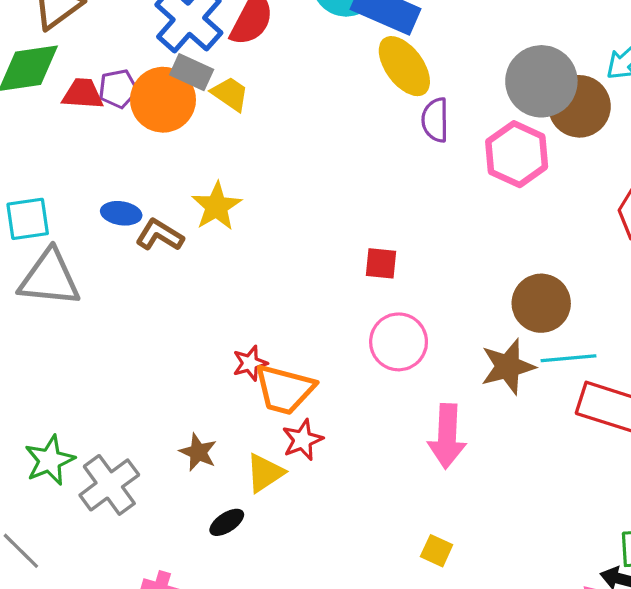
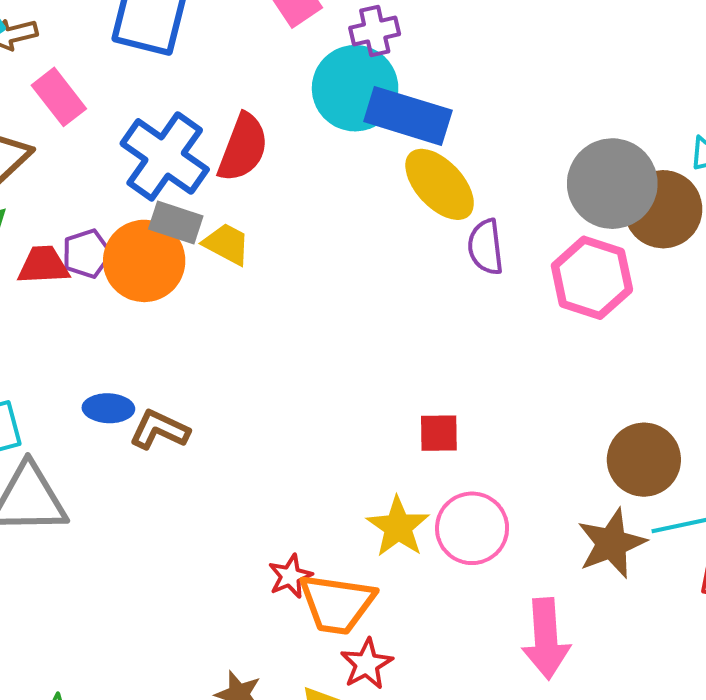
yellow star: (216, 206) -> (398, 527), moved

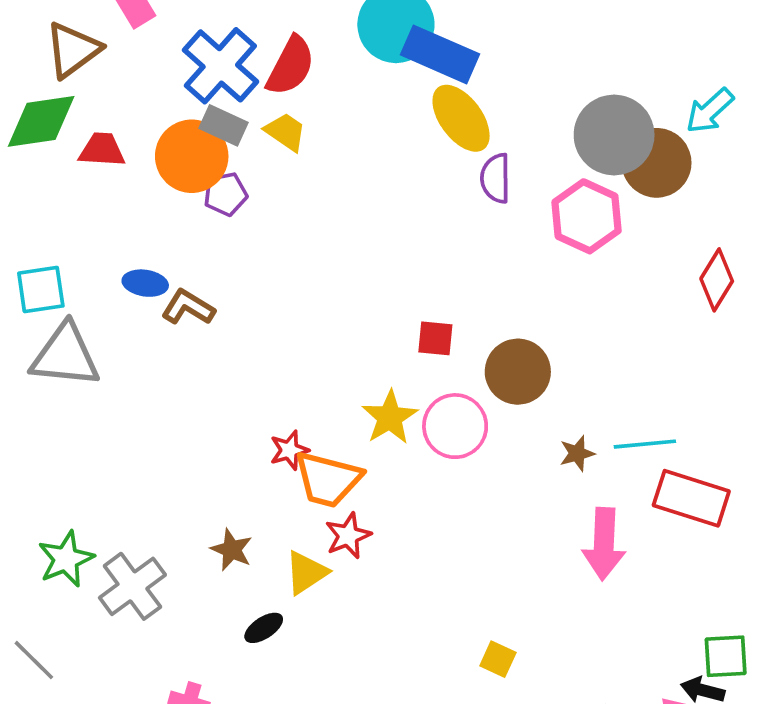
yellow trapezoid: (227, 244) -> (286, 132), moved
purple pentagon: (87, 254) -> (225, 194), moved
brown circle: (644, 460) -> (518, 372), moved
brown star: (611, 543) -> (577, 453), size x0.6
pink arrow: (546, 639) -> (604, 544), moved

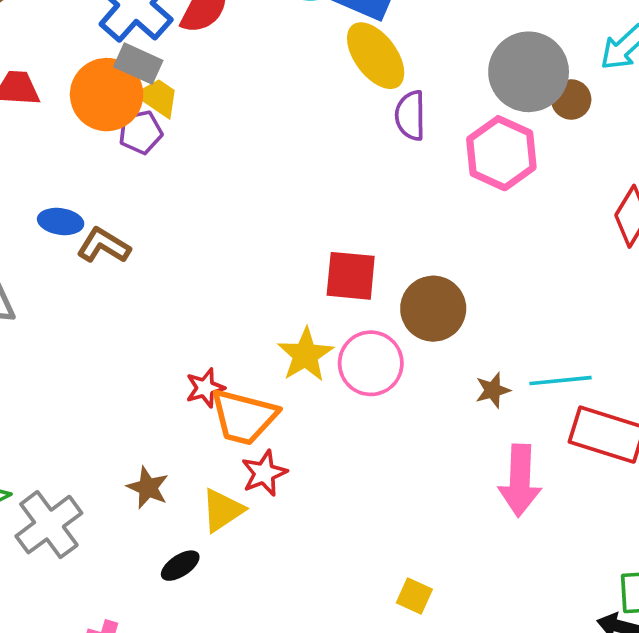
yellow trapezoid: (286, 132) -> (158, 98), moved
brown circle: (657, 163) -> (571, 99), size x0.6
red square: (435, 338) -> (351, 276), size x1.4

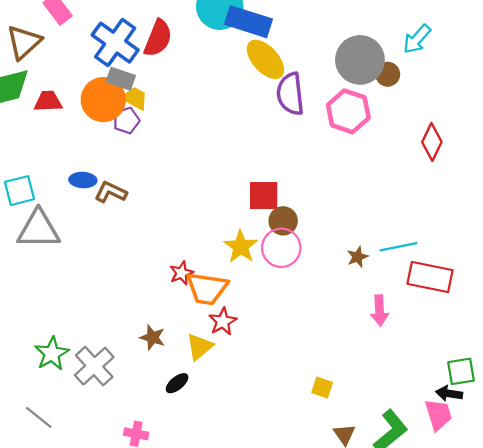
purple semicircle: (410, 116) -> (290, 94), size x1.4
brown circle: (433, 309) -> (283, 221), moved, size x0.7
pink arrow: (520, 480) -> (380, 310), size x0.7

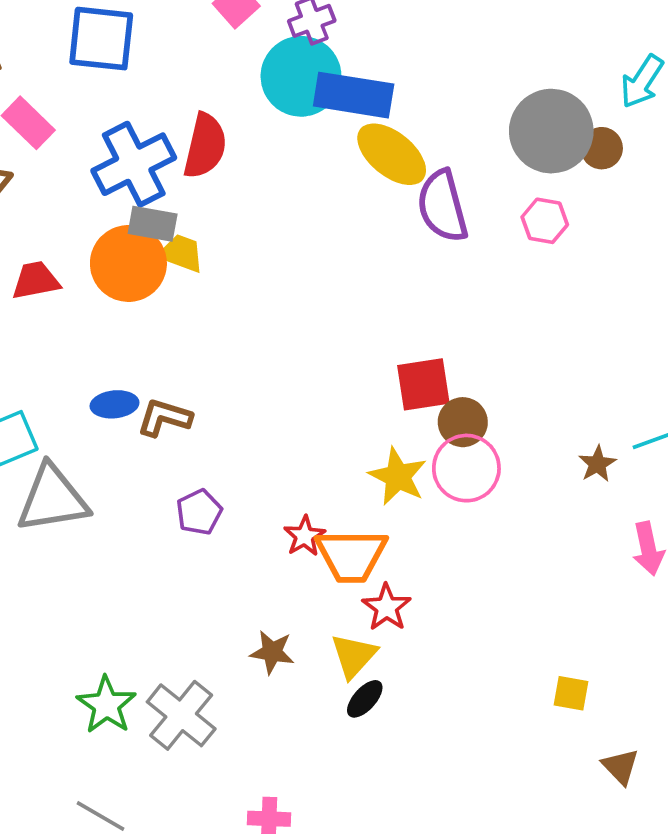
blue cross: (115, 43) -> (134, 164), turned 36
pink hexagon: (348, 111) -> (545, 221), size x0.6
purple pentagon: (126, 121) -> (199, 512), moved
black ellipse: (177, 383) -> (365, 699), moved

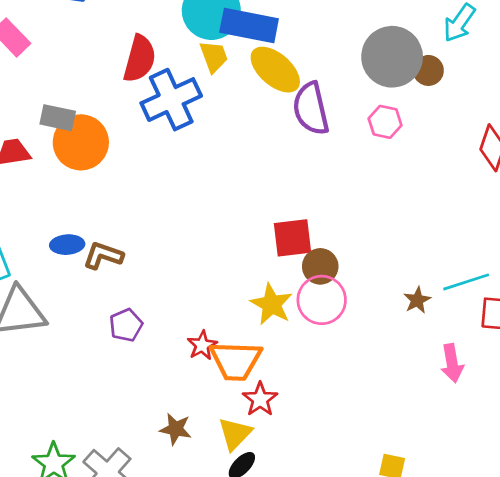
blue cross: (134, 164) -> (171, 100), moved
gray rectangle: (153, 224) -> (58, 118), moved
yellow trapezoid: (181, 253) -> (214, 57), moved, turned 48

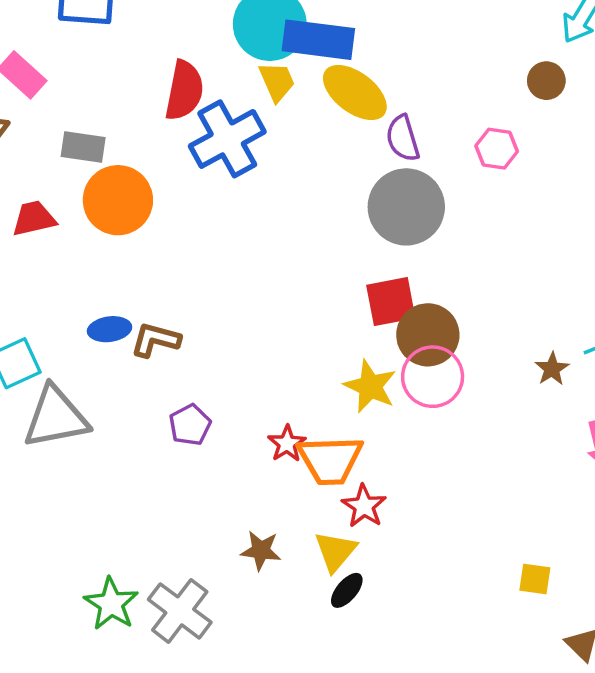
gray circle: (392, 57) -> (406, 207), moved
purple semicircle: (311, 109) -> (403, 138), size x0.7
gray rectangle: (58, 118) -> (83, 147), moved
brown circle: (320, 266) -> (428, 335), size x1.4

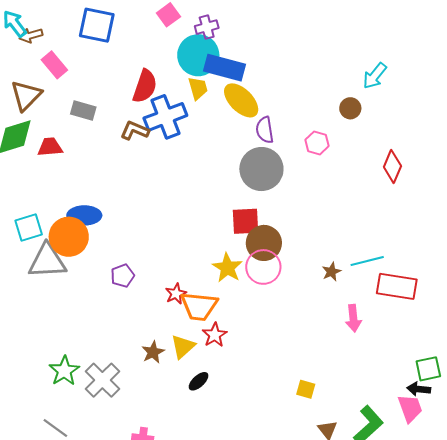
orange circle: (118, 200) -> (69, 237), moved
blue ellipse: (109, 329) -> (84, 215), size x1.4
brown L-shape: (155, 340) -> (135, 130), moved
brown star: (261, 550) -> (153, 352), turned 30
yellow triangle: (335, 551) -> (183, 347), moved

